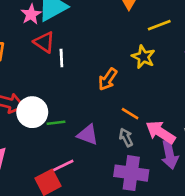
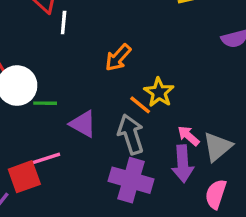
yellow star: (143, 57) -> (159, 92), moved
pink arrow: (160, 132) -> (188, 136), moved, size x0.6
gray arrow: (126, 137) -> (131, 134), size x1.6

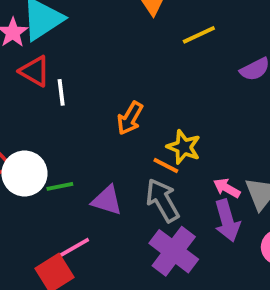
purple cross: (131, 180) -> (174, 251), turned 33

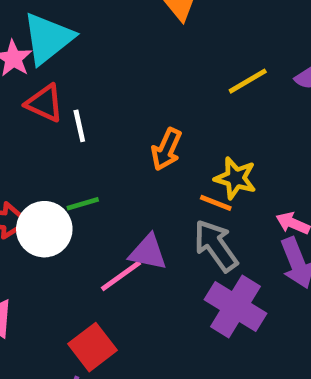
yellow line: (199, 35) -> (248, 81), moved
green line: (60, 186) -> (83, 204), moved
pink line: (72, 249) -> (121, 276), moved

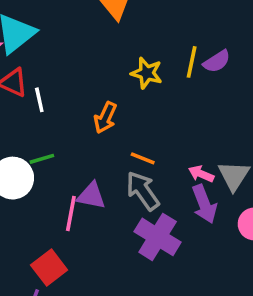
yellow line: (248, 81) -> (192, 62), moved, turned -48
yellow star: (235, 178) -> (147, 73), moved
pink line: (121, 276) -> (71, 213), turned -44

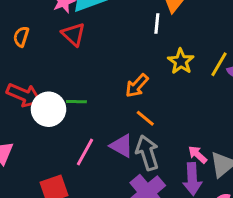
white line: (39, 100) -> (157, 23), moved
orange line: (143, 158) -> (145, 118), moved
purple triangle: (91, 196) -> (122, 146), moved

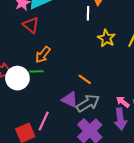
orange arrow: (137, 86) -> (43, 55), moved
pink line: (85, 152) -> (44, 121), moved
gray arrow: (147, 153) -> (88, 103), turned 80

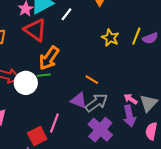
white line: (88, 13) -> (66, 14), moved, turned 40
red triangle: (31, 25) -> (35, 30), size x1.4
orange arrow: (43, 55) -> (49, 58), size x1.4

